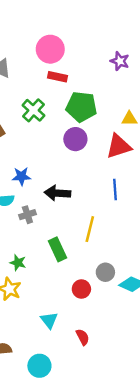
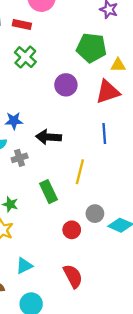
red rectangle: (57, 77) -> (22, 25), moved
green pentagon: (81, 107) -> (91, 48), moved
cyan triangle: (49, 320) -> (24, 266), moved, turned 42
red semicircle: (83, 337) -> (73, 276), size x1.5

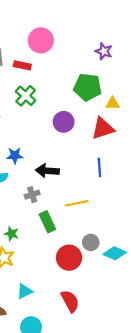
gray cross: (20, 158) -> (32, 195), moved
yellow line: (80, 172) -> (77, 203), turned 65
red circle: (72, 230) -> (69, 258), size x1.5

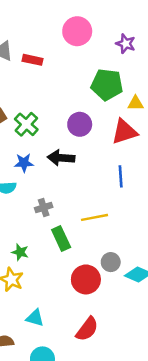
pink circle: (41, 40) -> (77, 31), moved
green cross: (26, 96) -> (26, 124), moved
black arrow: (47, 171) -> (61, 158), moved
cyan triangle: (25, 291) -> (35, 318), turned 42
red semicircle: (70, 301) -> (87, 329), turned 65

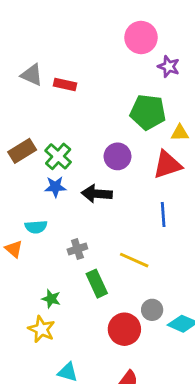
pink circle: (77, 31) -> (141, 37), moved
blue star: (24, 163) -> (55, 187), moved
yellow line: (95, 217) -> (134, 260), turned 35

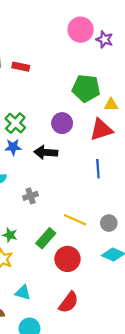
purple star: (169, 67) -> (104, 39), moved
yellow line: (134, 260) -> (75, 220), moved
green rectangle: (97, 284) -> (46, 238), moved, turned 66
gray circle: (152, 310) -> (109, 223), moved

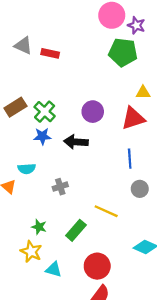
green pentagon: (86, 88) -> (123, 52), moved
gray circle: (109, 223) -> (140, 189), moved
red circle: (67, 259) -> (97, 266), moved
cyan triangle: (23, 293) -> (54, 269), moved

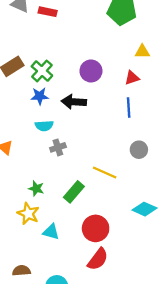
red triangle: (133, 118) -> (132, 78), size x0.6
blue line: (130, 159) -> (129, 107), moved
cyan semicircle: (27, 169) -> (44, 126), moved

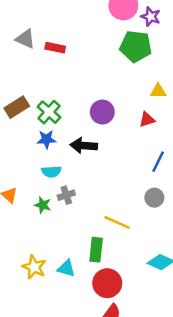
blue line: (129, 107) -> (158, 162), moved, turned 30
green star: (36, 188) -> (43, 205), moved
green rectangle: (74, 192) -> (96, 250), moved, turned -35
cyan triangle: (51, 232) -> (66, 268), moved

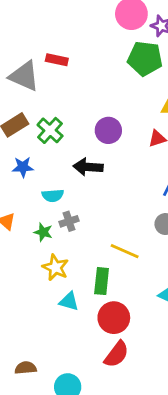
gray triangle: (25, 39) -> (24, 76), moved, size x1.4
blue star: (46, 139) -> (23, 167), moved
yellow star: (34, 267) -> (55, 267), moved

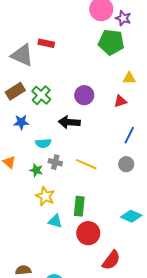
gray cross: (69, 221) -> (55, 162), turned 32
yellow line: (125, 251) -> (86, 164), moved
red semicircle: (117, 354) -> (111, 260), moved

